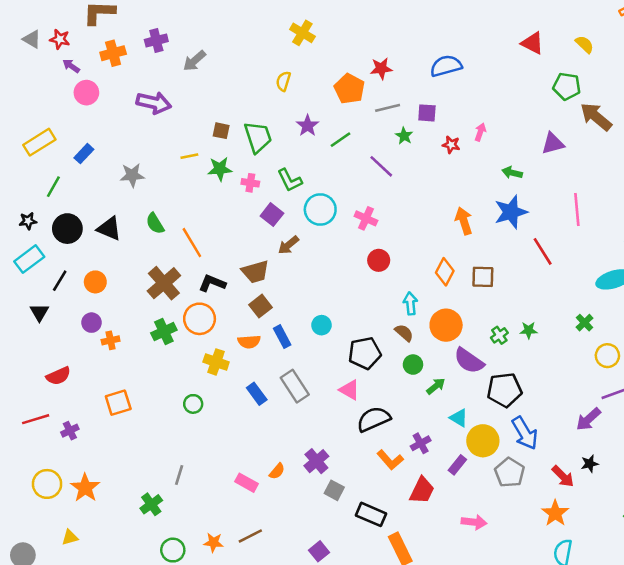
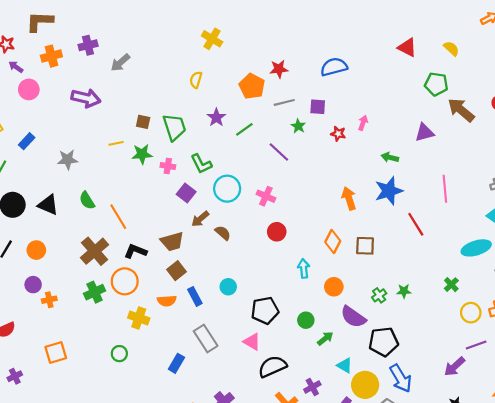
orange circle: (446, 325) -> (334, 287), size x0.7
brown semicircle: (404, 333) -> (223, 233), moved
blue rectangle: (257, 394) -> (176, 363), moved, turned 66

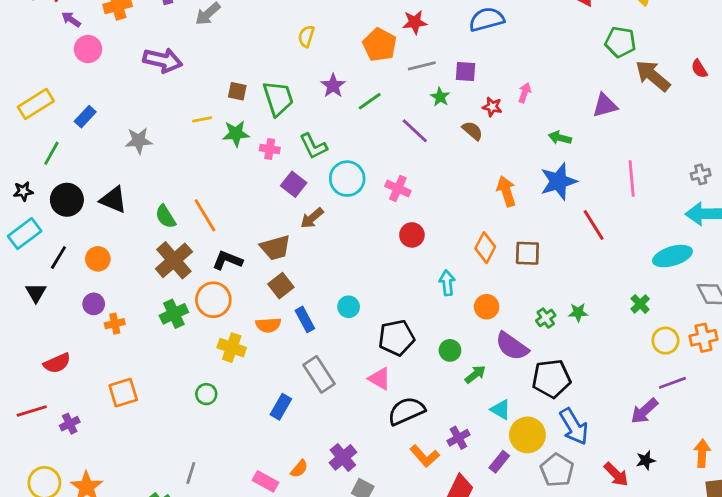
green semicircle: (87, 201) -> (165, 217), moved
brown semicircle: (223, 233) -> (473, 131), moved

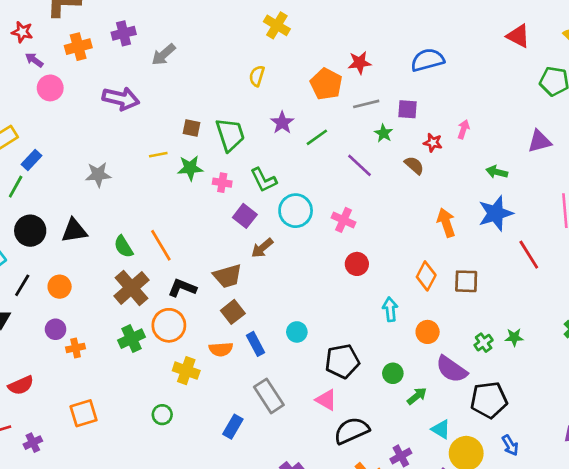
blue rectangle: (85, 117) -> (32, 160), moved
black triangle: (113, 200) -> (74, 231), turned -32
blue arrow: (574, 426) -> (510, 445), size x0.6

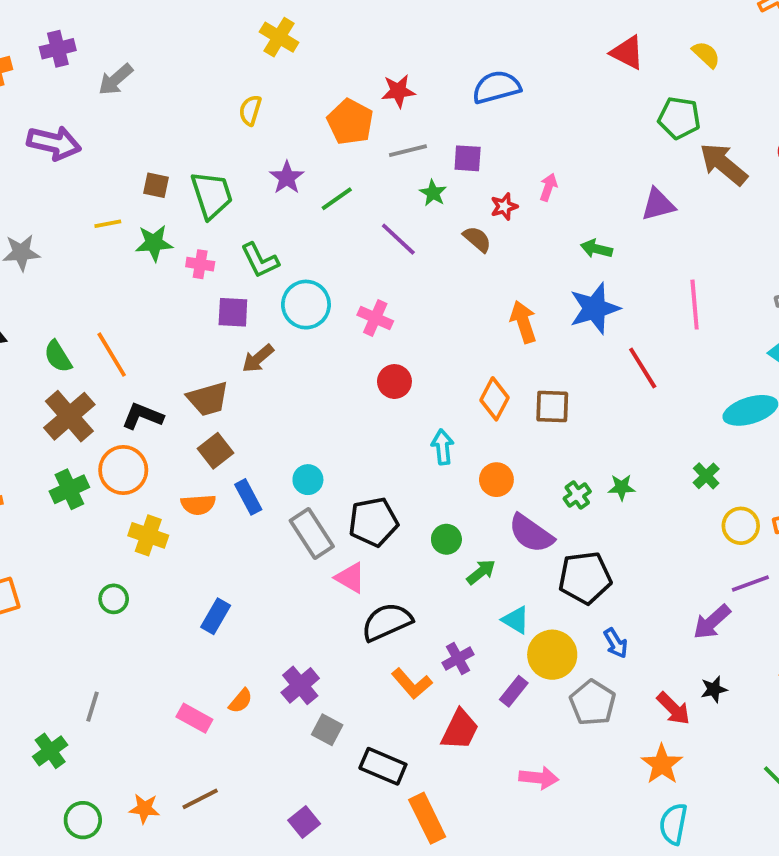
red star: (433, 143) -> (504, 206), turned -30
purple square: (245, 216) -> (233, 312), turned -35
gray rectangle: (269, 396) -> (312, 533), moved

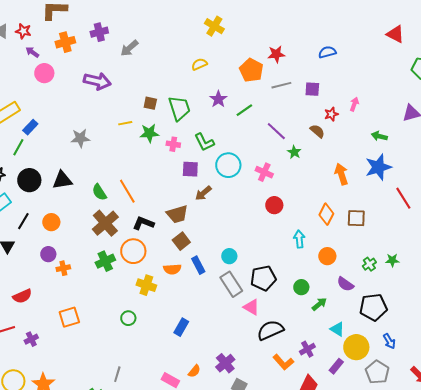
blue semicircle: (496, 87) -> (327, 52), size x0.7
yellow semicircle: (250, 110) -> (199, 64), turned 49
green star: (433, 193) -> (294, 152), moved
purple semicircle: (531, 533) -> (345, 284), size x0.7

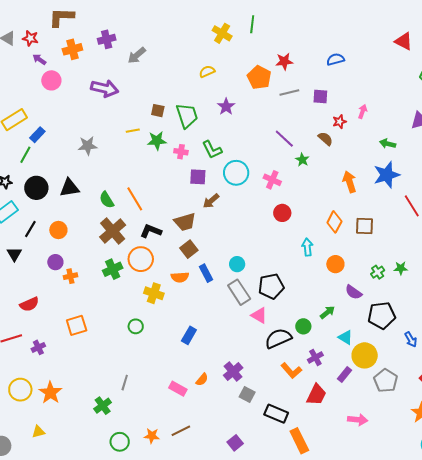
green line: (244, 110) -> (252, 24), moved, turned -48
green circle: (301, 287) -> (303, 326), moved
blue arrow: (389, 341) -> (411, 339), moved

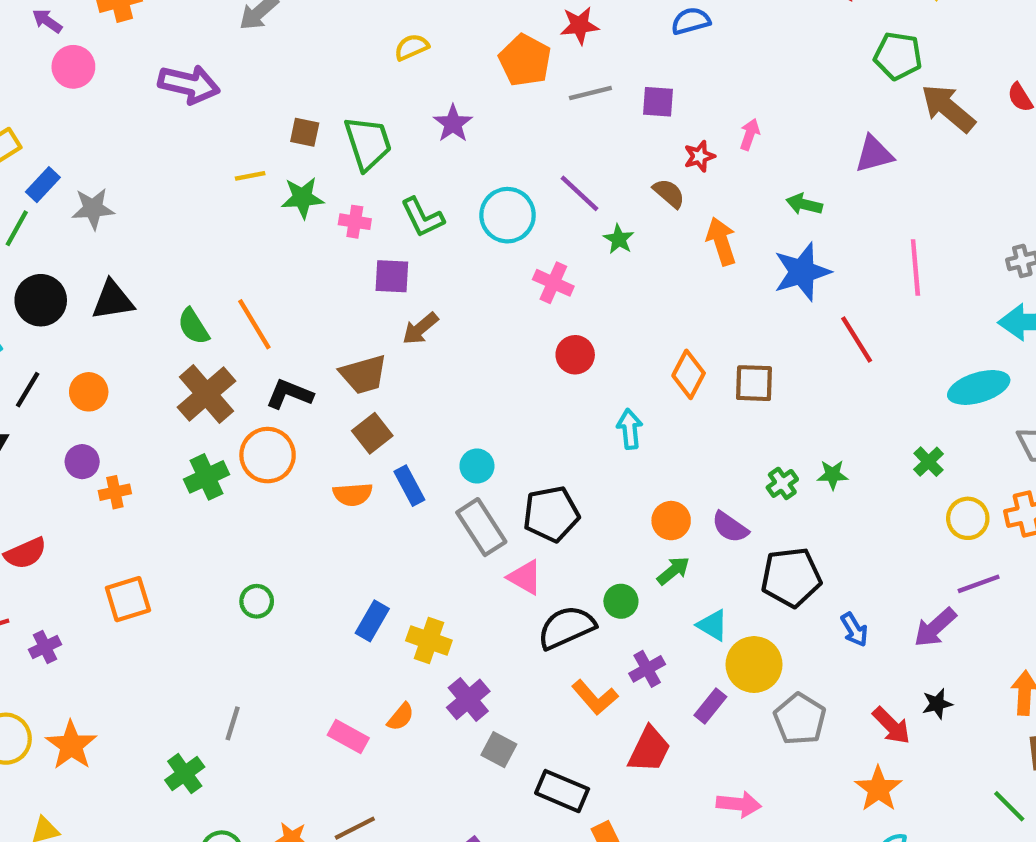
gray star: (88, 146) -> (93, 209), moved
cyan circle: (236, 173) -> (508, 215), moved
orange arrow: (350, 182) -> (721, 241), moved
orange circle: (335, 264) -> (671, 521), moved
yellow cross: (154, 293) -> (429, 641), moved

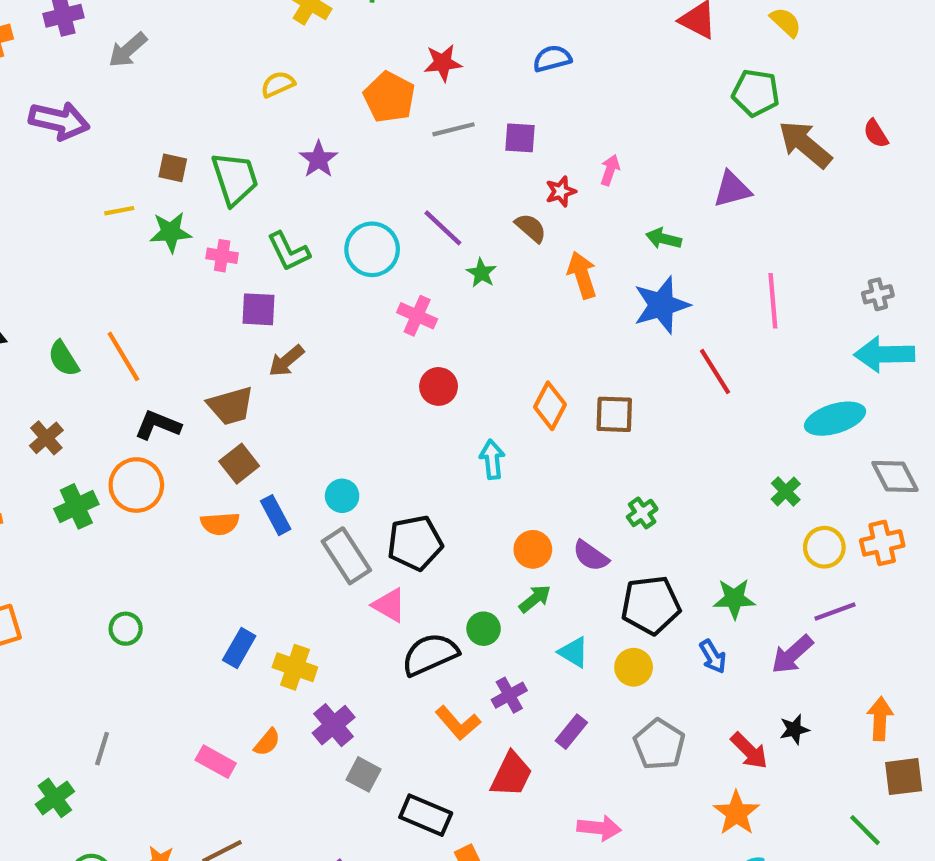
brown cross: (206, 394) -> (46, 438), moved, size x0.6
green star: (833, 475) -> (734, 599), moved, size x1.4
yellow circle: (754, 665) -> (634, 667), moved, size x0.7

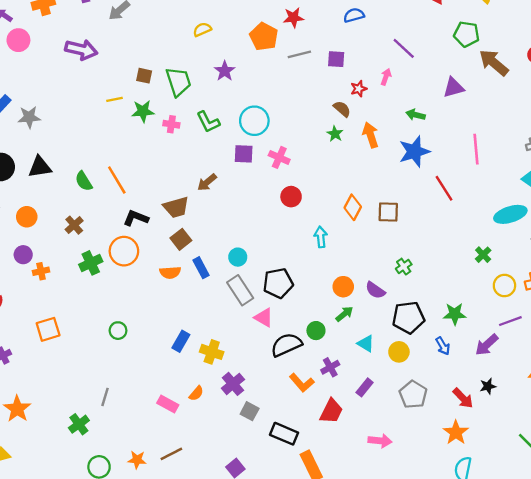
purple line: (443, 228) -> (404, 48), moved
green star: (481, 273) -> (335, 134), moved
purple square: (258, 309) -> (244, 154), moved

